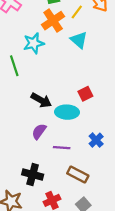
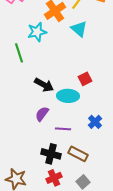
black cross: (33, 175) -> (51, 154), moved

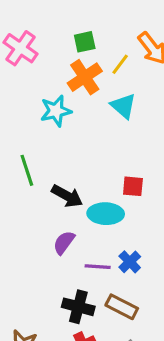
green line: (19, 53) -> (27, 170), moved
red square: (85, 79) -> (133, 186), turned 32
blue cross: (95, 122) -> (130, 262), moved

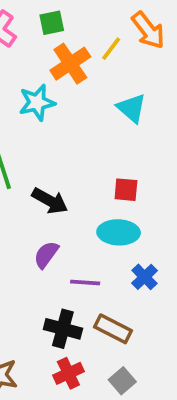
green square: (85, 42) -> (52, 23), moved
cyan triangle: (123, 106) -> (132, 108), moved
cyan ellipse: (106, 214) -> (119, 232), moved
blue cross: (130, 262) -> (144, 277), moved

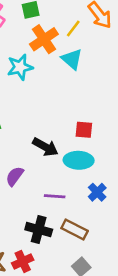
cyan triangle: (132, 108) -> (72, 59), moved
black arrow: (50, 201) -> (45, 147), moved
purple semicircle: (46, 255) -> (15, 176), moved
red cross: (68, 373) -> (23, 261), moved

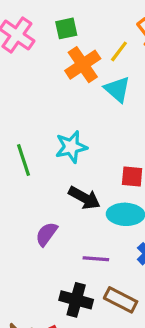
cyan star: (20, 67) -> (71, 147), moved

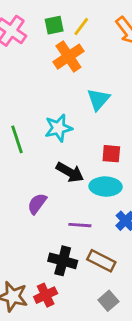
yellow line: (119, 51) -> (81, 27), moved
cyan triangle: (117, 89) -> (98, 99), moved, turned 30

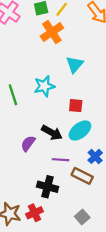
red square: (111, 154) -> (76, 106), moved
black arrow: (70, 172) -> (52, 133), moved
cyan ellipse: (106, 187) -> (80, 130), turned -40
brown rectangle: (101, 261) -> (82, 176), moved

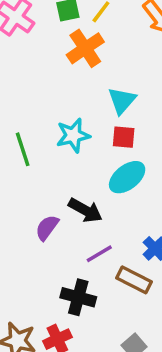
red square: (76, 106) -> (124, 137), moved
cyan ellipse: (80, 130) -> (127, 177), moved
purple line: (61, 160) -> (99, 254), turned -35

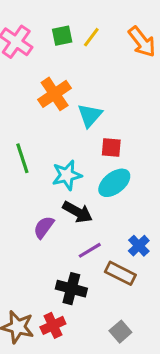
orange cross: (85, 48) -> (55, 94), moved
cyan triangle: (122, 101) -> (90, 115), moved
cyan star: (73, 135) -> (67, 175), moved

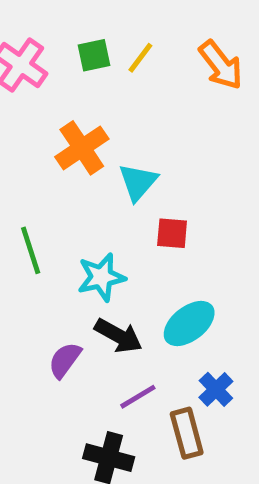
cyan ellipse: (114, 183) -> (189, 323), moved
brown rectangle: (120, 273) -> (187, 433), turned 48

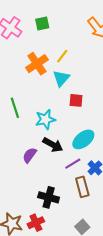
yellow line: (140, 58) -> (62, 56), moved
purple line: (138, 397) -> (73, 164), moved

